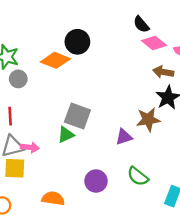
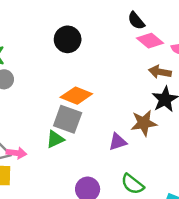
orange diamond: (55, 60) -> (76, 96), moved

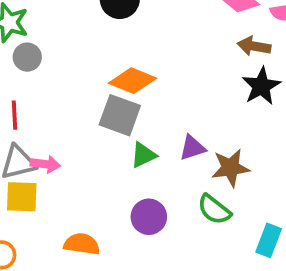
brown star: (144, 123) -> (230, 168), moved
green triangle: (55, 139) -> (143, 155), moved

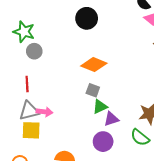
gray square: (120, 115) -> (93, 90), moved, size x0.6
purple triangle: (192, 148) -> (111, 119), moved

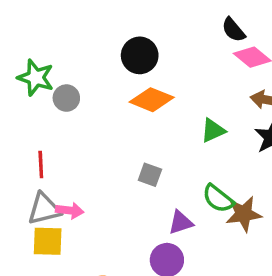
gray circle: (34, 51) -> (66, 98), moved
orange diamond: (94, 65) -> (152, 100), moved
green triangle: (100, 107) -> (213, 130), moved
green semicircle: (140, 137) -> (218, 199), moved

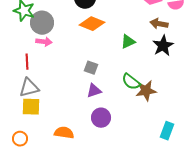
gray circle: (66, 98) -> (42, 23), size x1.5
pink arrow: (70, 211) -> (44, 42), moved
purple triangle: (181, 222) -> (94, 91), moved

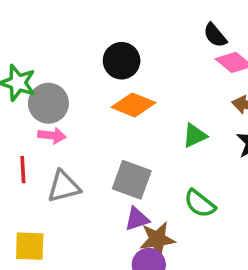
gray square: (91, 68) -> (132, 180), size x1.6
gray triangle: (29, 88) -> (64, 187), moved
brown star: (146, 91) -> (157, 239), moved

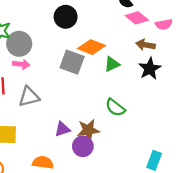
orange diamond: (133, 105) -> (91, 47), moved
gray square: (132, 180) -> (72, 62), moved
purple triangle: (137, 219) -> (62, 129), moved

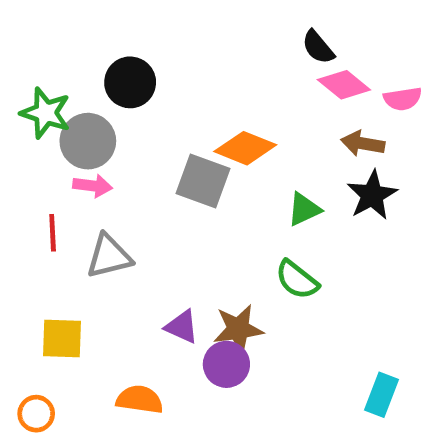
black circle: (66, 17) -> (130, 82), moved
green triangle: (112, 64) -> (304, 209), moved
purple triangle: (62, 129) -> (182, 327), turned 42

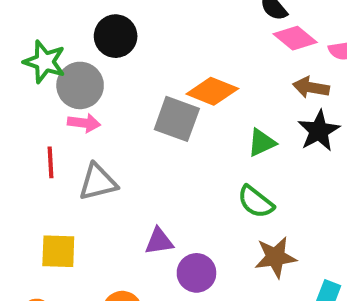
purple triangle: (182, 327) -> (159, 241), turned -32
brown star: (238, 329) -> (275, 257), moved

